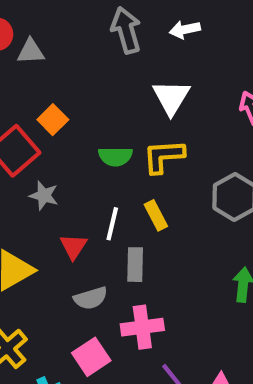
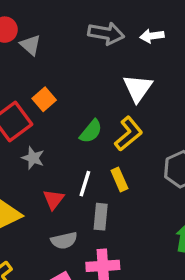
gray arrow: (126, 30) -> (106, 33), turned 112
gray triangle: (31, 51) -> (30, 45), turned 40
green semicircle: (115, 156) -> (91, 131), turned -55
yellow L-shape: (164, 156) -> (129, 134), turned 140

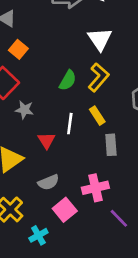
orange square: (44, 99) -> (18, 49), moved
gray rectangle: (101, 217) -> (111, 145), moved
gray semicircle: (64, 241) -> (48, 182), moved

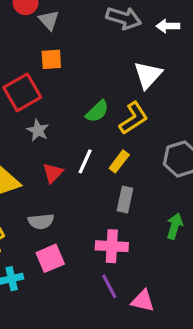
orange square: (18, 49) -> (51, 59), turned 30
yellow rectangle: (97, 116) -> (119, 161), turned 54
pink cross: (95, 188) -> (112, 246), moved

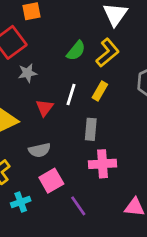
gray star: (38, 130) -> (27, 73), turned -30
gray rectangle: (125, 200) -> (91, 129), moved
purple line: (109, 286) -> (78, 206), moved

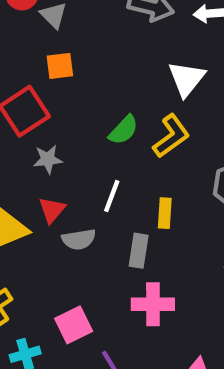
yellow rectangle: (100, 91) -> (165, 213), moved, turned -30
red triangle: (45, 108) -> (52, 210), moved
gray semicircle: (40, 150) -> (79, 239), moved

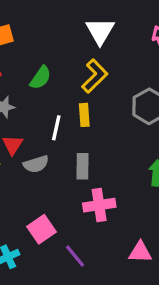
green semicircle: (124, 130) -> (41, 78), moved
yellow rectangle: (165, 213) -> (84, 115), moved

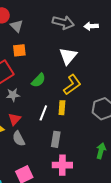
white triangle: (100, 31) -> (68, 56), moved
gray semicircle: (36, 164) -> (19, 139), moved, turned 70

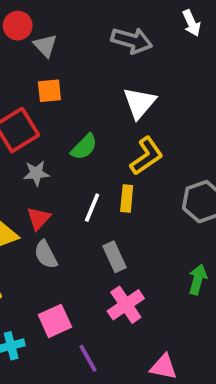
white arrow: (91, 26) -> (191, 23), moved, turned -112
gray rectangle: (56, 139) -> (114, 257), turned -35
pink cross: (62, 165) -> (126, 305), turned -36

